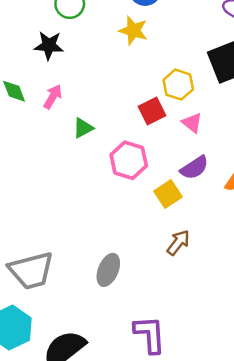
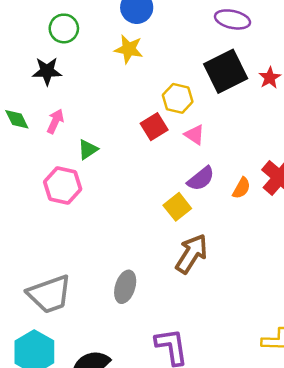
pink hexagon: (129, 160) -> (63, 185), moved
brown arrow: (178, 243) -> (192, 254), size x1.5

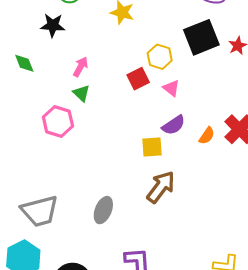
pink arrow: (55, 121) -> (81, 67), moved
green triangle: (88, 149) -> (81, 93), turned -48
yellow square: (177, 207) -> (152, 147), turned 30

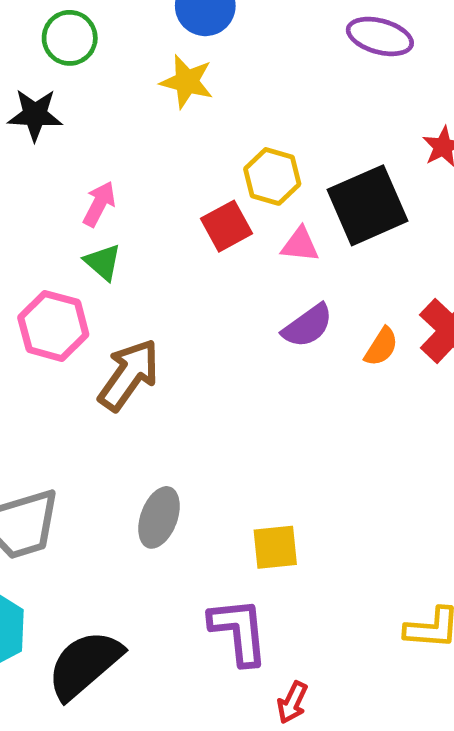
black square: (201, 37) -> (367, 205), moved
pink triangle: (171, 88) -> (300, 245), turned -30
yellow square: (152, 147) -> (275, 547), moved
brown arrow: (161, 187) -> (129, 375), moved

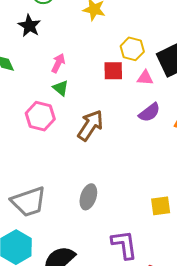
black star: (35, 115) -> (29, 26), turned 30
red square: (227, 226) -> (113, 71), turned 30
brown arrow: (129, 375) -> (90, 125), moved
yellow square: (275, 547) -> (161, 206), moved

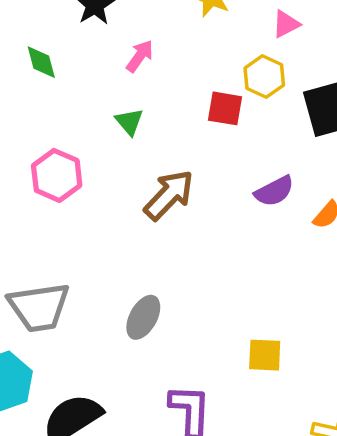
pink arrow: (58, 63) -> (140, 56), moved
pink triangle: (145, 78) -> (286, 24), moved, turned -42
pink hexagon: (40, 116) -> (57, 175), moved

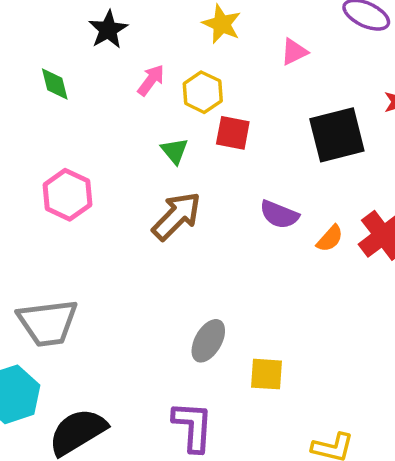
yellow hexagon: (264, 77) -> (203, 92), moved
green triangle: (129, 122) -> (175, 151), moved
purple semicircle: (274, 191) -> (279, 215), turned 48
gray ellipse: (143, 317) -> (208, 341), moved

